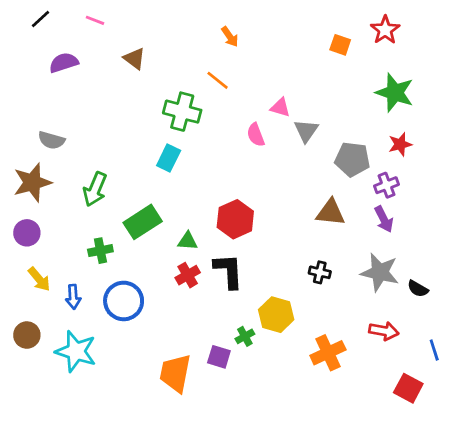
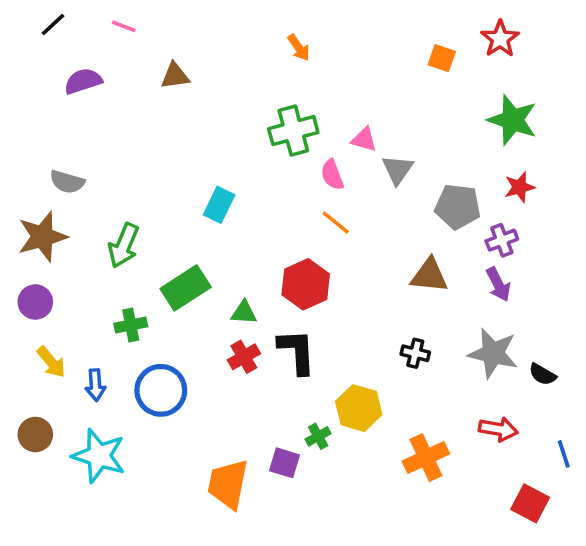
brown triangle: (134, 58) -> (175, 76), turned -45
orange line: (218, 80) -> (336, 222), moved
green cross: (182, 112) -> (293, 131), moved, turned -30

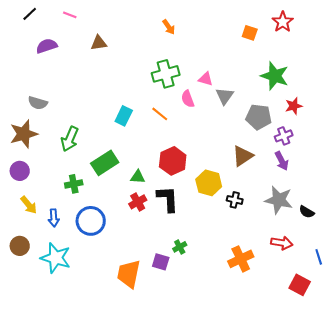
green star: (512, 120) -> (275, 76), moved
orange line: (336, 222) -> (160, 114), moved
brown triangle: (429, 275) -> (243, 156), turned -40
yellow hexagon: (359, 408) -> (209, 183), moved

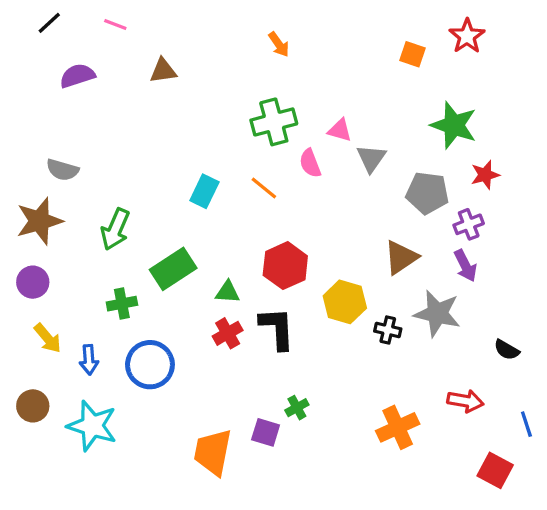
gray star: (279, 200) -> (437, 313), moved

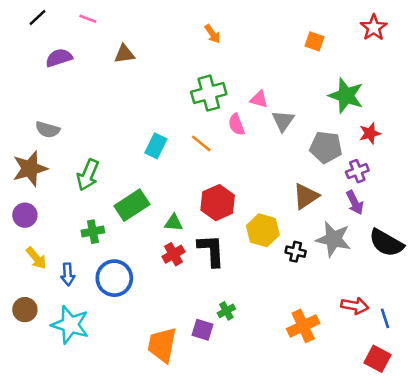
red star: (467, 36) -> (374, 28), moved
black semicircle: (507, 350) -> (386, 243), moved, size x1.8
blue line: (526, 424) -> (385, 318), moved

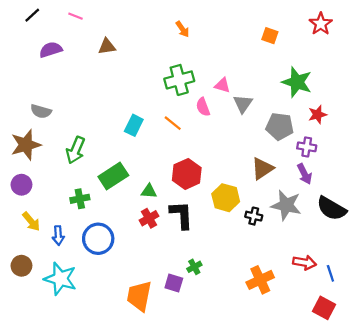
purple cross: (357, 171) -> (307, 147), turned 30

